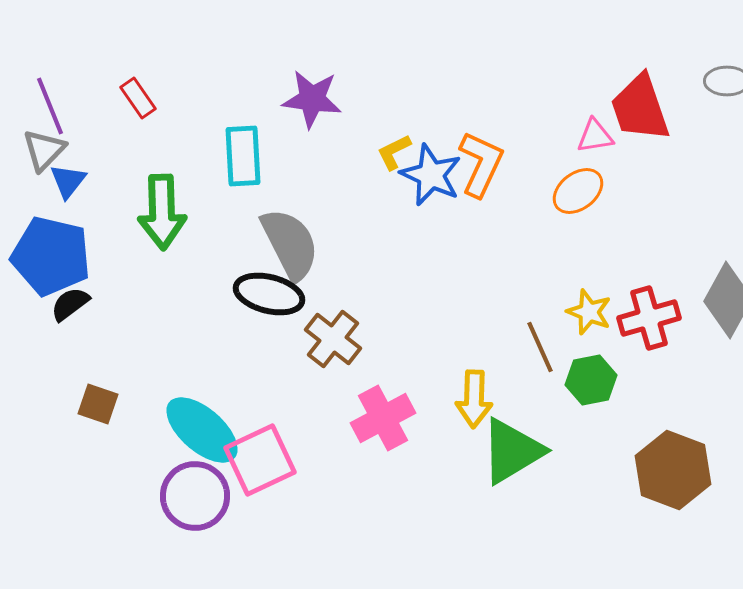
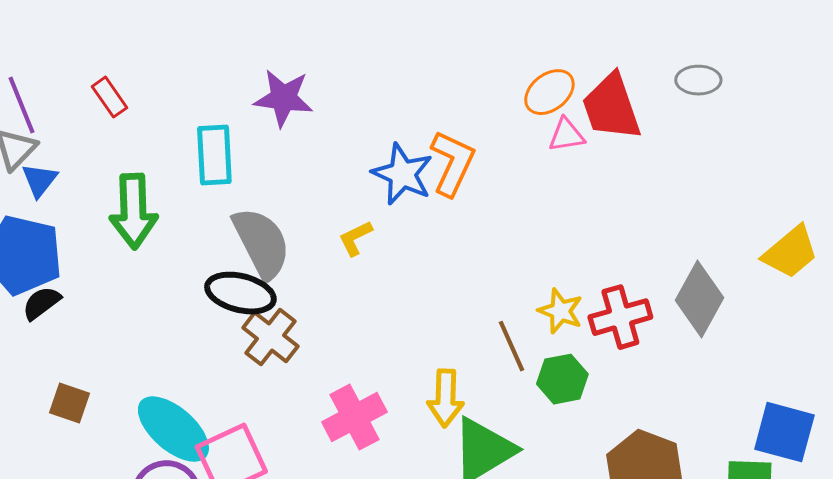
yellow L-shape: (394, 152) -> (355, 238), moved
orange ellipse: (578, 191) -> (549, 92), moved
brown cross: (333, 339) -> (270, 337), moved

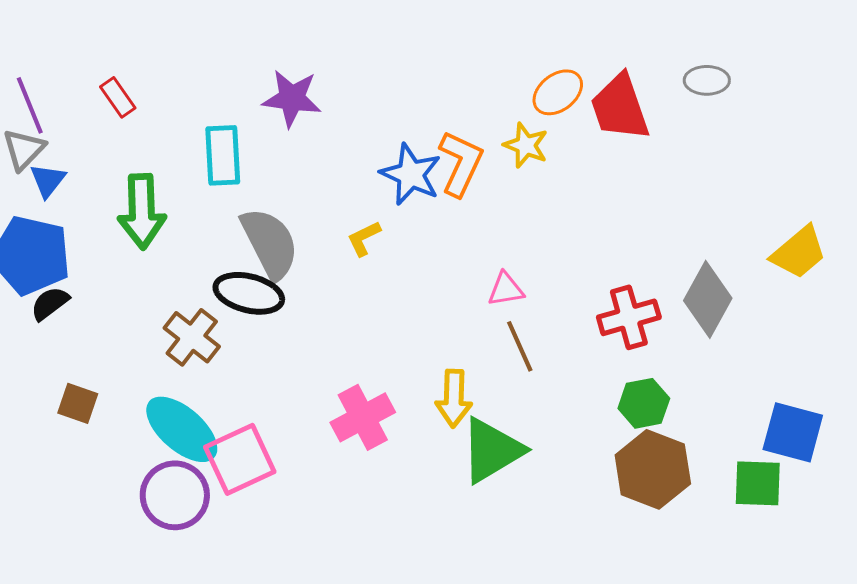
pink triangle: (566, 135) -> (506, 289), moved
yellow star: (560, 311) -> (526, 145), moved
brown cross: (270, 337) -> (192, 337), moved
green hexagon: (562, 379) -> (644, 403), moved

